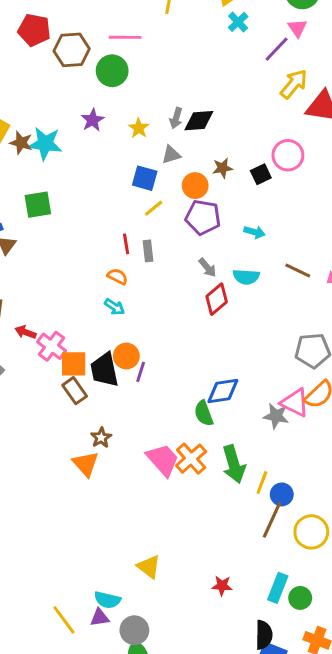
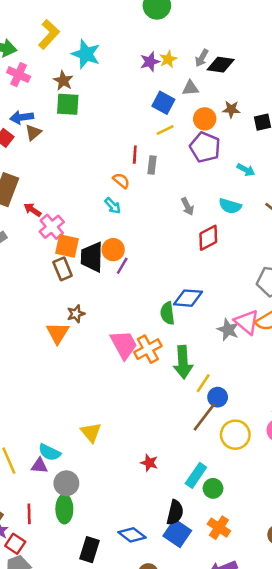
purple star: (93, 120) -> (150, 62), moved
brown star: (21, 143) -> (63, 81), moved
gray arrow: (207, 268) -> (187, 206), moved
red diamond: (217, 299) -> (208, 238), moved

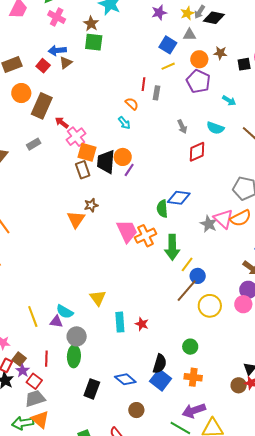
yellow star: (168, 59) -> (187, 13), moved
cyan rectangle: (196, 475) -> (120, 322), moved, turned -42
orange cross: (219, 528) -> (193, 377), turned -30

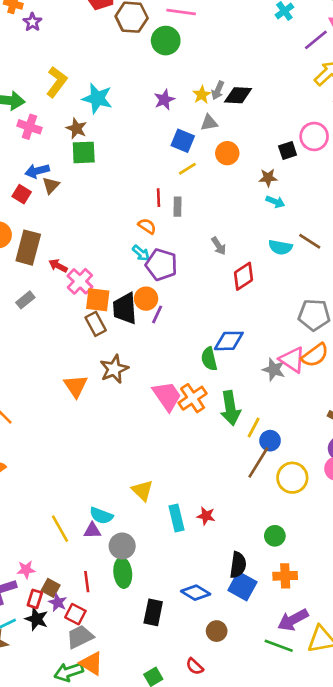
brown star: (220, 53) -> (268, 178), moved
purple pentagon: (198, 81) -> (161, 265), moved
cyan semicircle: (215, 128) -> (280, 247), moved
brown star: (91, 205) -> (114, 369), size x1.5
orange triangle: (76, 219) -> (76, 386), moved

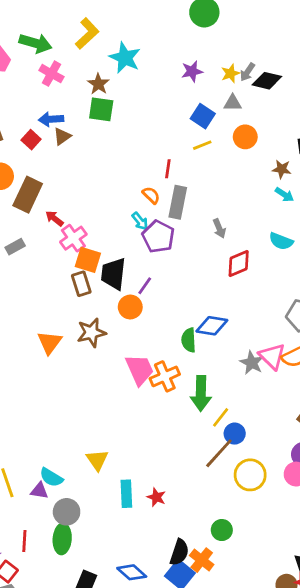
gray rectangle: (177, 207) -> (178, 202), moved, size x1.6
orange circle: (146, 299) -> (130, 307), moved
orange cross: (285, 576) -> (202, 560), moved, turned 30

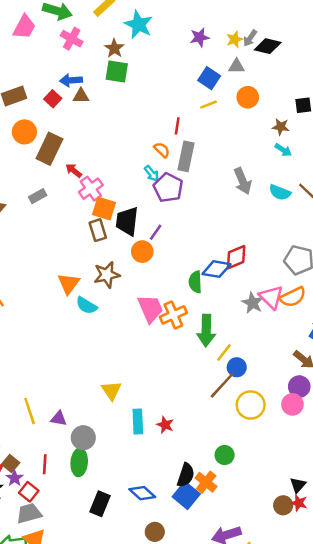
brown triangle: (62, 136) -> (81, 96), turned 35
gray arrow: (219, 228) -> (243, 181), moved, size x1.5
red diamond: (239, 263) -> (236, 257), moved
cyan semicircle: (51, 477) -> (86, 305), moved

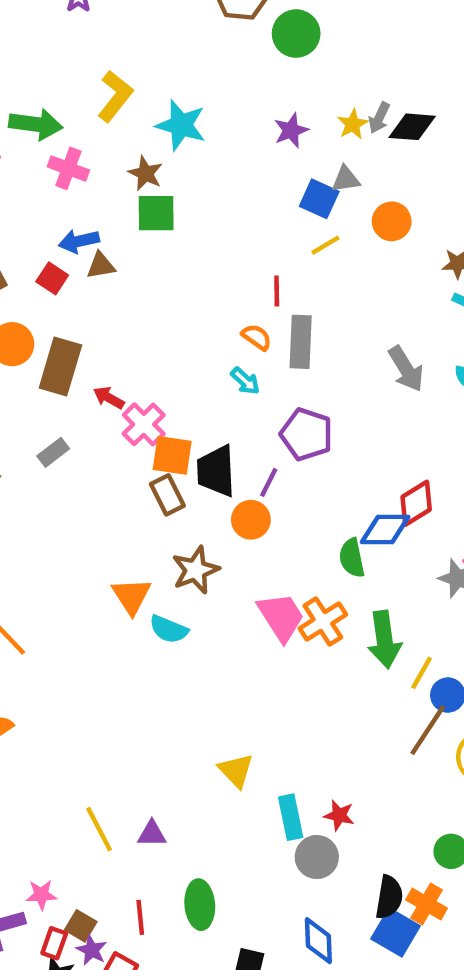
gray triangle: (236, 66) -> (346, 179), moved
purple pentagon: (168, 188) -> (307, 434), moved
gray circle: (83, 438) -> (317, 857), moved
blue diamond: (142, 493) -> (318, 941), turned 55

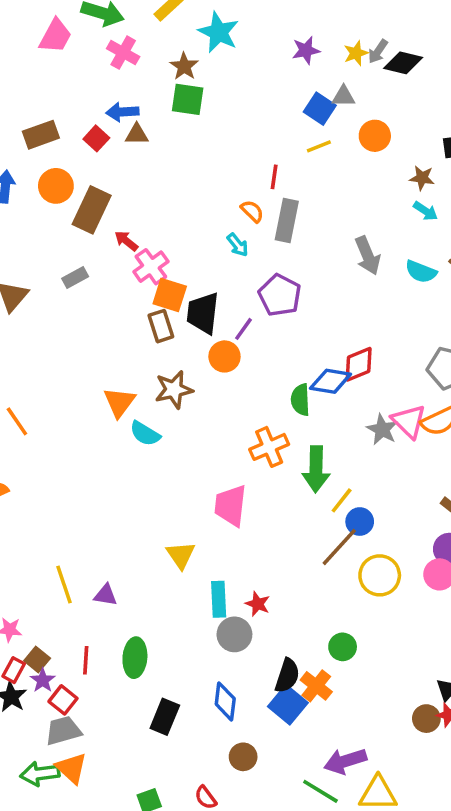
pink trapezoid: (281, 617) -> (231, 506), moved, turned -150

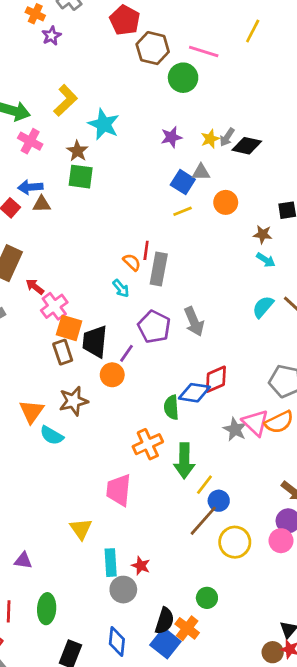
red line: (274, 177) -> (146, 250), moved
gray arrow: (368, 256) -> (194, 322), moved
cyan semicircle: (421, 272) -> (263, 307), turned 110

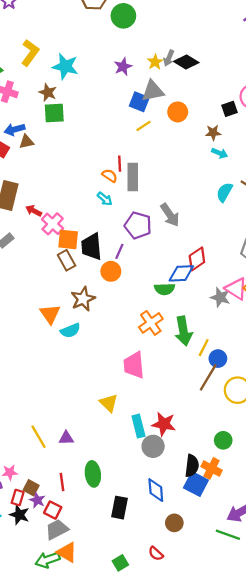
black diamond: (247, 146) -> (186, 62), turned 30
gray triangle: (201, 172) -> (153, 91), size x1.5
green semicircle: (171, 407) -> (165, 289), turned -78
cyan semicircle: (52, 435) -> (70, 331), turned -42
red star: (141, 566) -> (164, 424), size x1.5

